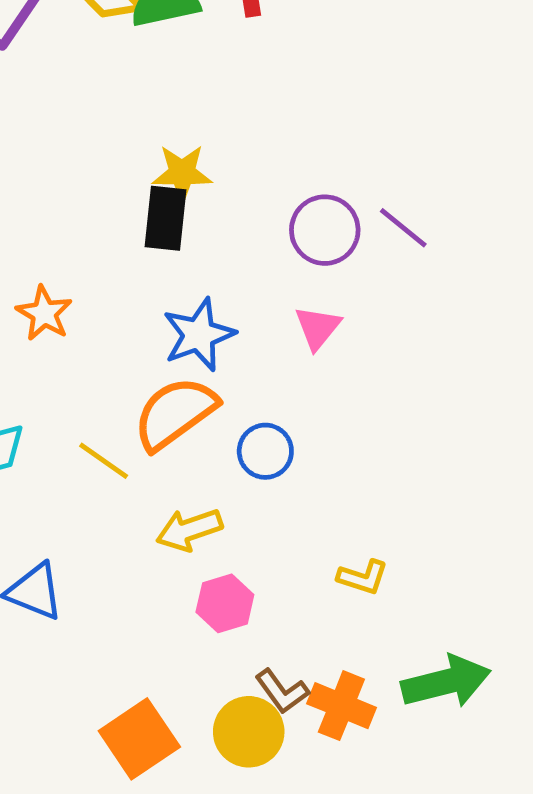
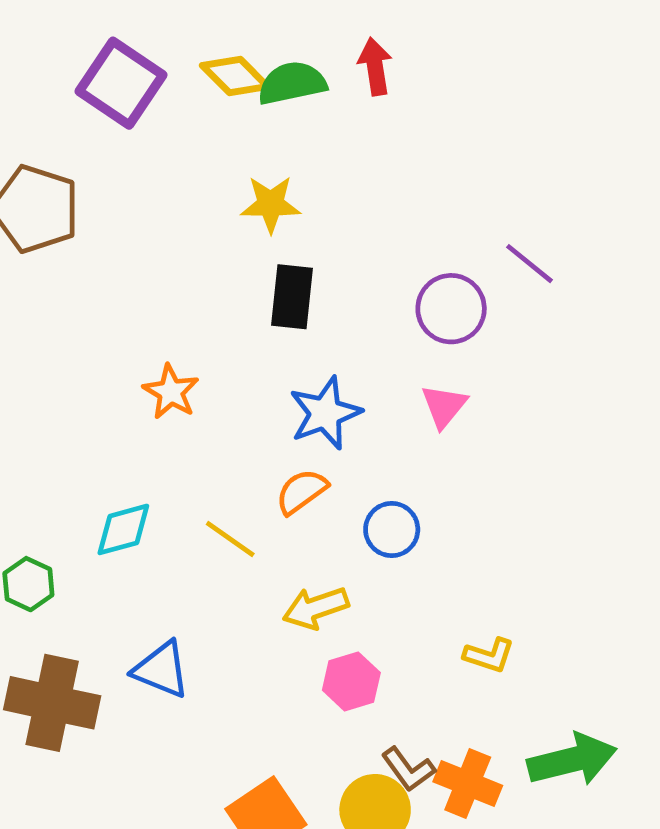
yellow star: (182, 173) -> (271, 204), moved
purple line: (403, 228) -> (529, 264), moved
orange semicircle: (175, 413) -> (301, 492), size x0.6

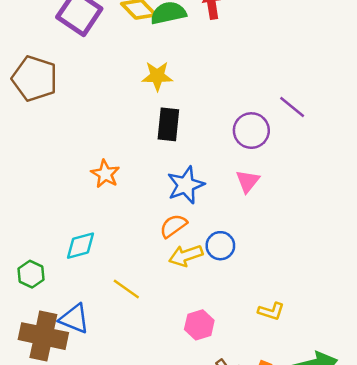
yellow line: (230, 539) -> (126, 289), moved
yellow arrow: (316, 608) -> (186, 256), moved
blue triangle: (161, 670) -> (74, 319), moved

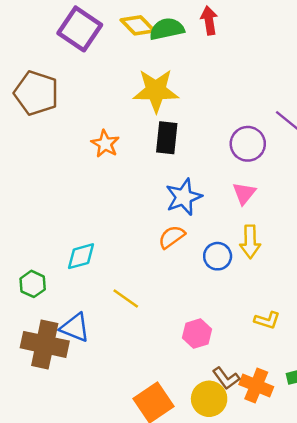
yellow star: (157, 76) -> (156, 91), size x1.5
orange star: (105, 174) -> (105, 144), moved
yellow arrow: (186, 256) -> (250, 242), moved, turned -72

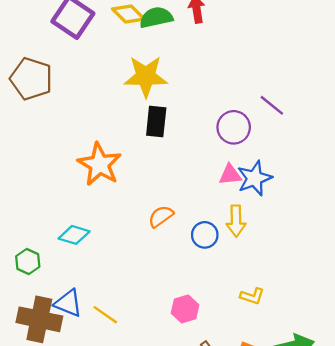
orange star: (105, 144) -> (99, 164), moved, size x1.6
pink triangle: (244, 193) -> (230, 175), turned 45
blue star: (184, 197) -> (254, 178), moved
cyan diamond: (81, 256) -> (74, 235), turned 32
yellow line: (126, 298) -> (105, 315), moved

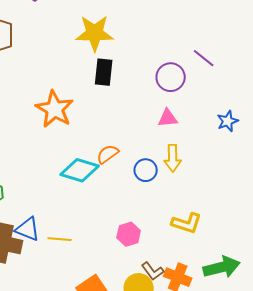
blue star: (254, 178) -> (228, 121), moved, size x0.7
cyan diamond: (74, 235) -> (80, 170), moved, size x1.4
yellow L-shape: (252, 296) -> (187, 223), size x1.4
yellow line: (105, 315) -> (60, 239), turned -30

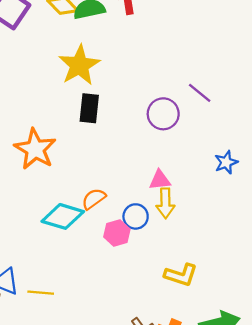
yellow star: (95, 33) -> (79, 65), turned -30
pink triangle: (168, 118) -> (160, 180), moved
pink hexagon: (129, 234) -> (117, 233), moved

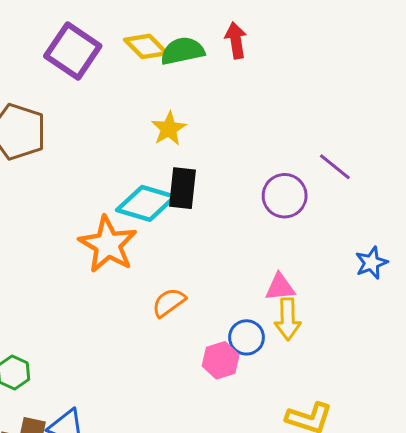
yellow star: (79, 65) -> (169, 129), size x0.6
orange semicircle: (94, 199) -> (169, 302), moved
cyan diamond: (63, 216) -> (146, 203), moved

